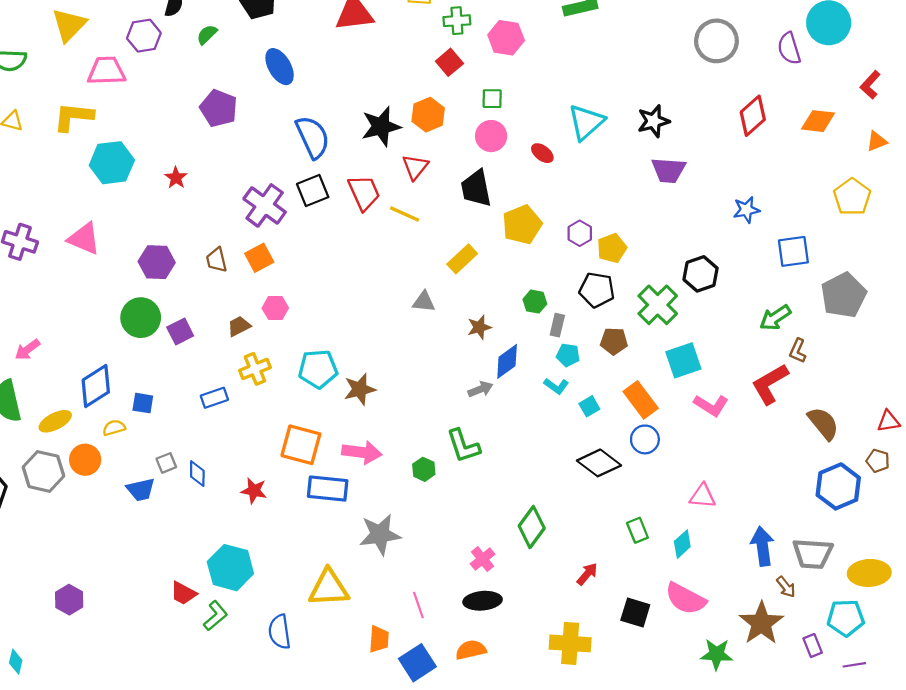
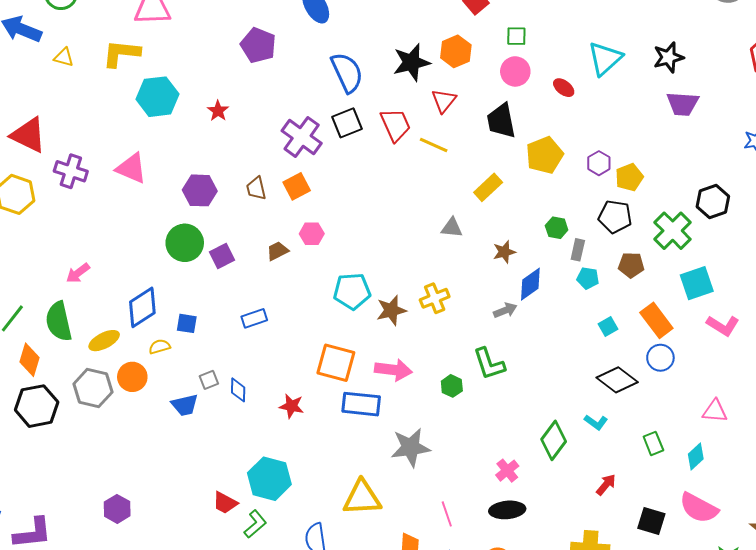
yellow cross: (255, 369) -> (435, 298), moved
cyan L-shape: (556, 386) -> (596, 422), moved

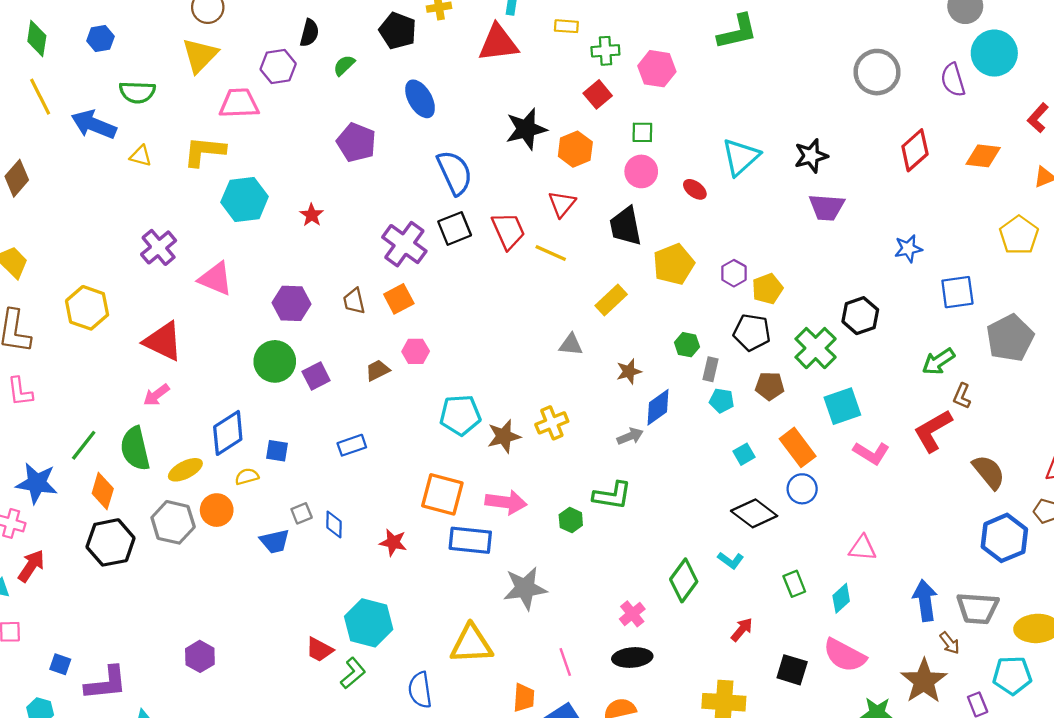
black star: (411, 62) -> (526, 129), moved
red triangle: (28, 135) -> (163, 341), moved
purple cross: (71, 171) -> (159, 247), moved, turned 32
green L-shape: (489, 364) -> (612, 496), turned -63

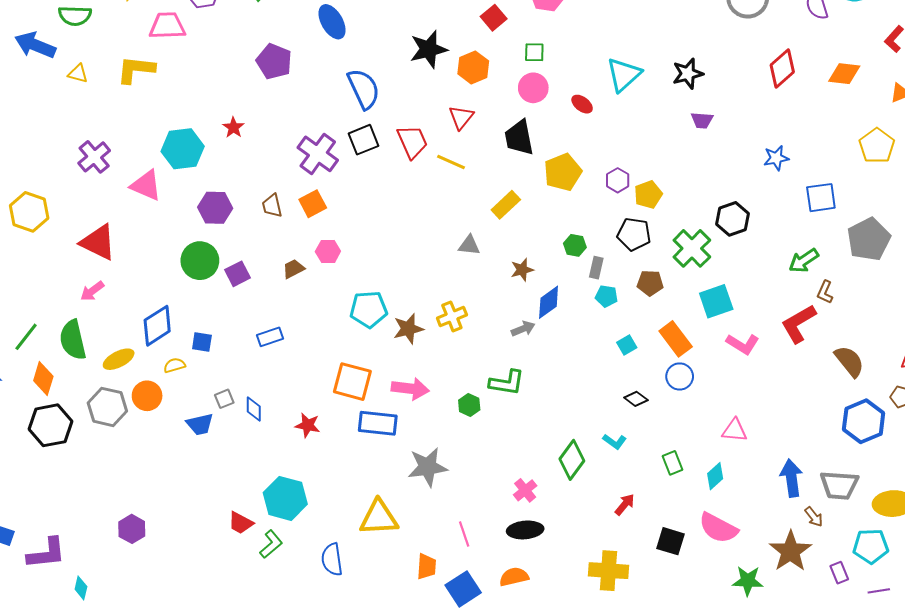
cyan hexagon: (245, 199) -> (183, 149), moved
purple trapezoid: (827, 207) -> (702, 120), size x0.7
black diamond: (754, 513) -> (636, 399), size x0.6

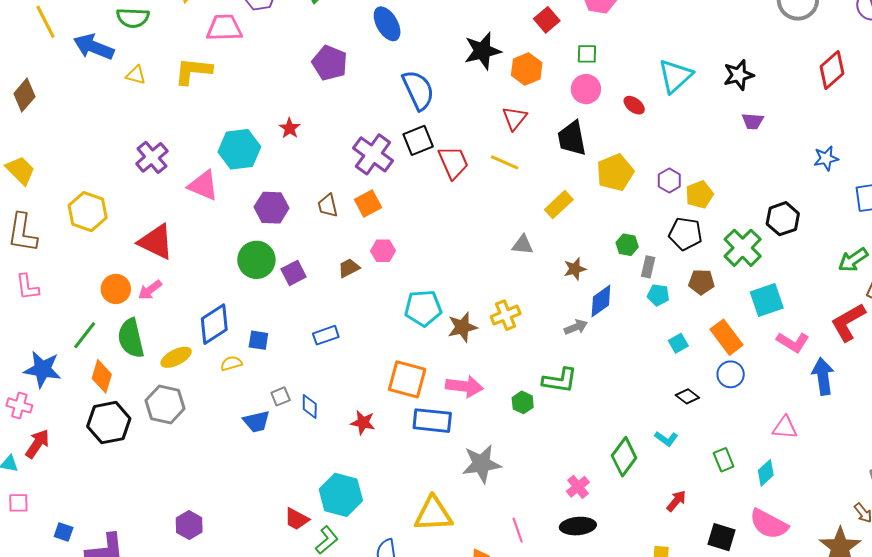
red trapezoid: (412, 142) -> (453, 162), moved
orange circle: (147, 396) -> (116, 289), moved
blue arrow: (791, 478) -> (823, 376), moved

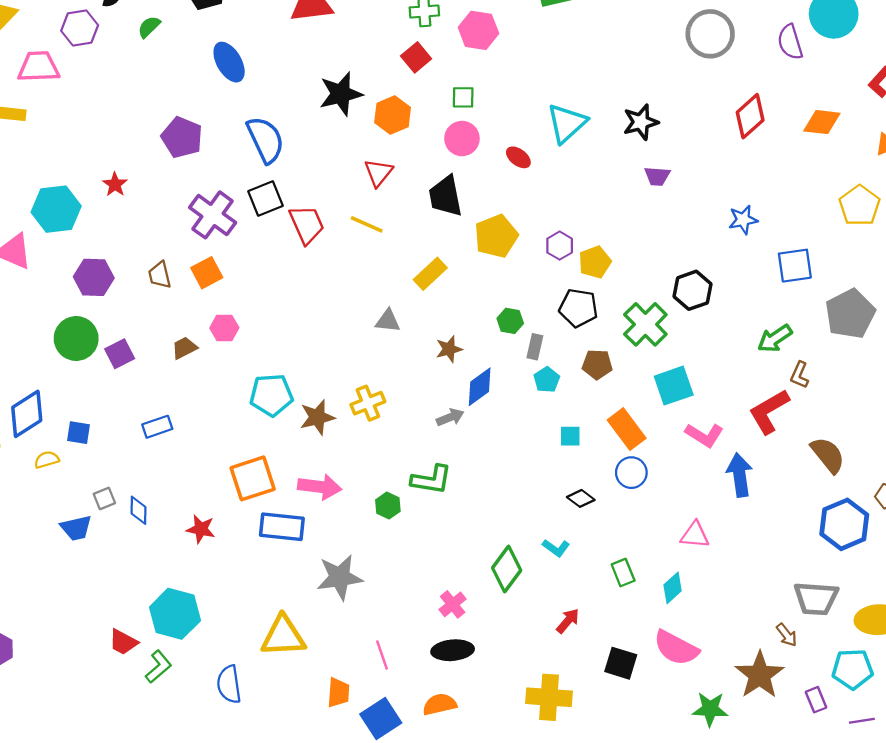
purple pentagon: (330, 63) -> (182, 137), moved
cyan pentagon: (658, 295) -> (547, 380), turned 30
cyan square: (678, 343) -> (570, 436), turned 30
orange square: (407, 379) -> (253, 478), turned -33

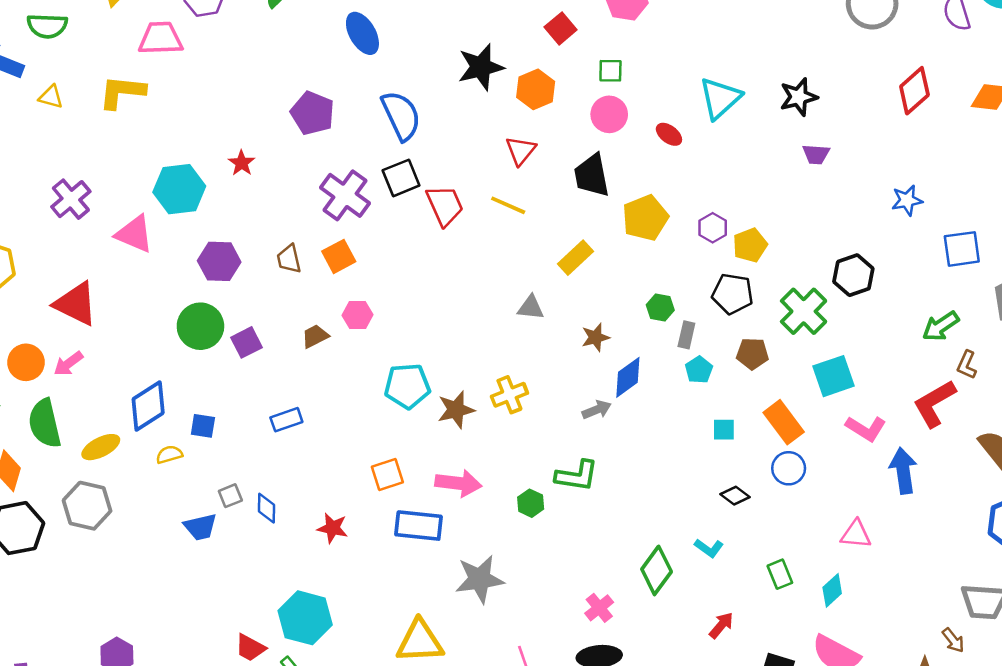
orange square: (253, 478) -> (387, 474), size x0.7

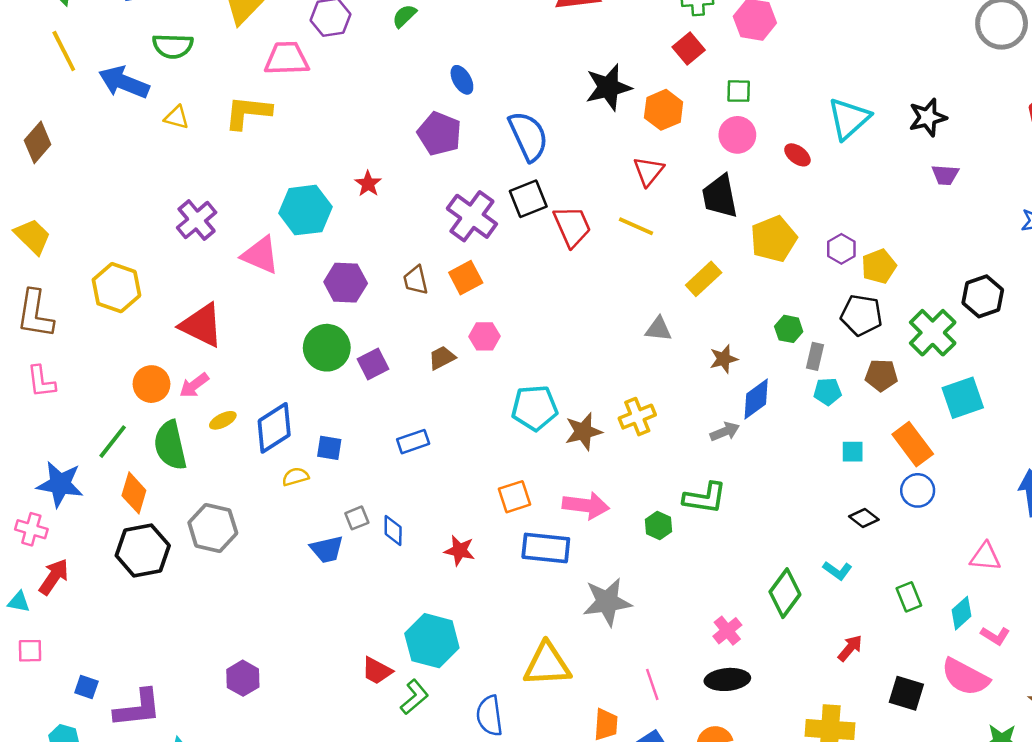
blue ellipse: (362, 33) -> (462, 80), moved, size x0.7
cyan pentagon: (699, 370) -> (828, 392), turned 30
pink L-shape: (866, 428) -> (995, 636), moved, size x0.7
yellow ellipse: (101, 447) -> (223, 420), moved, size x0.7

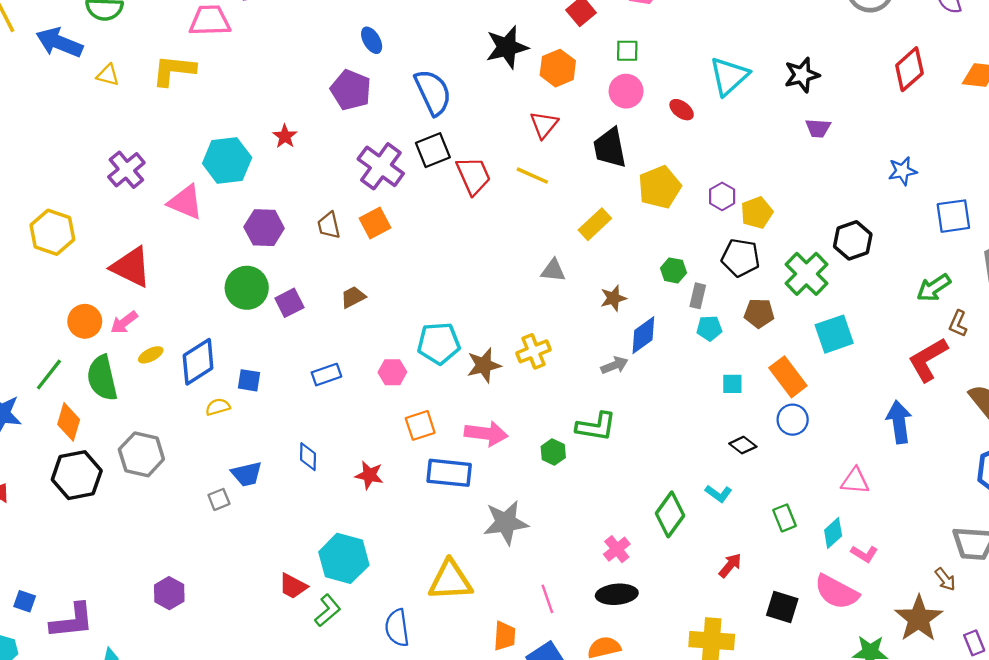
pink hexagon: (484, 336) -> (392, 372), moved
gray square: (357, 518) -> (219, 499), moved

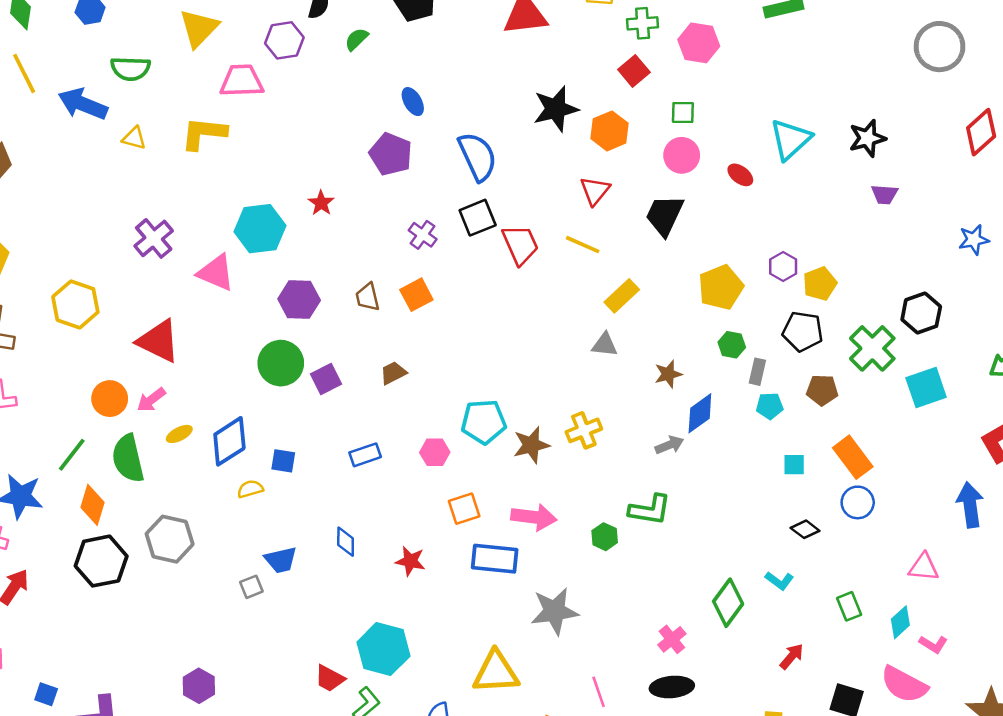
black trapezoid: (610, 148) -> (665, 215), turned 36
purple cross: (381, 166) -> (423, 235), size x0.6
yellow pentagon: (660, 187) -> (721, 287), moved
yellow rectangle: (595, 224) -> (622, 296), moved
cyan square: (834, 334) -> (926, 388), moved

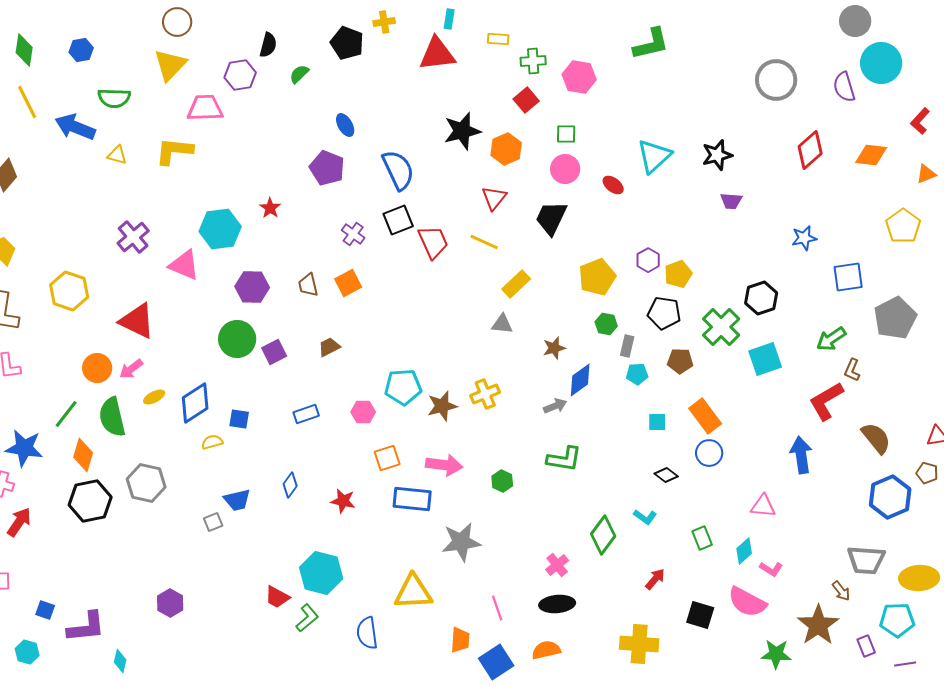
green L-shape: (650, 510) -> (564, 459), moved
blue diamond: (346, 542) -> (290, 485), turned 35

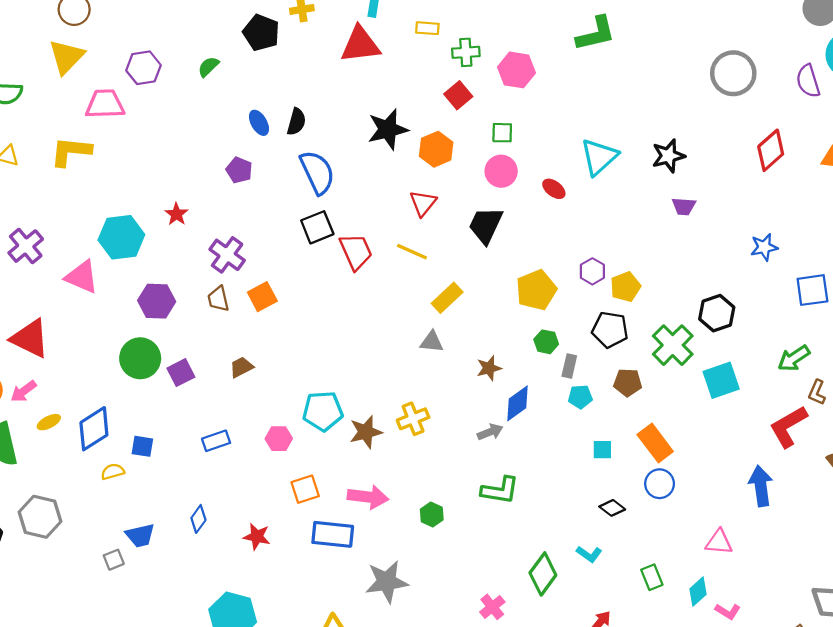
black semicircle: (268, 45) -> (296, 122), moved
purple pentagon: (327, 168) -> (239, 170), size x0.7
purple cross: (353, 234) -> (227, 255), moved, size x1.4

